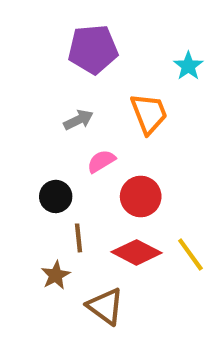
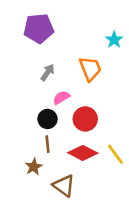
purple pentagon: (93, 49) -> (39, 28), moved
gray arrow: (78, 120) -> (47, 72), turned -30
black circle: (56, 196) -> (47, 119), moved

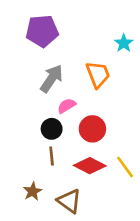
gray arrow: (47, 72) -> (52, 79), size x1.5
brown star: (34, 167) -> (33, 191), moved

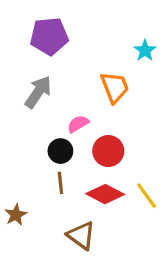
gray arrow: (52, 79) -> (38, 92), moved
brown star: (33, 191) -> (16, 215), moved

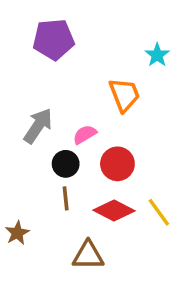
gray arrow: (38, 92) -> (38, 126), moved
brown triangle: (81, 236) -> (88, 255), turned -36

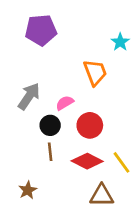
brown star: (17, 233) -> (28, 190), moved
brown triangle: (88, 255) -> (102, 195), moved

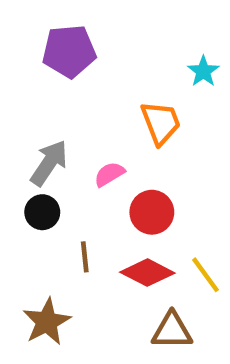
black circle: (50, 125) -> (42, 212), moved
brown star: (28, 190) -> (47, 322), size x1.5

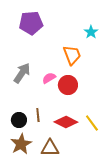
black circle: (42, 212) -> (19, 120), moved
red circle: (152, 212) -> (68, 85), moved
brown triangle: (172, 331) -> (50, 148), moved

